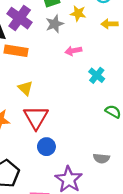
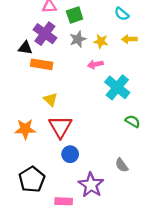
yellow star: (78, 13) -> (101, 41), moved
cyan cross: (97, 75) -> (117, 87), size x1.6
gray semicircle: (101, 158) -> (122, 165), turned 48

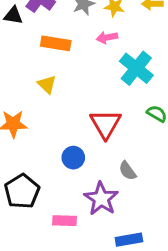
orange rectangle: (42, 64) -> (56, 43), moved
red triangle: (60, 127) -> (106, 124), moved
gray semicircle: (122, 165) -> (127, 171), moved

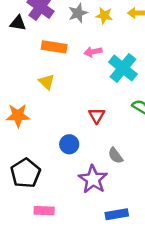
pink arrow: (107, 37) -> (93, 52), moved
red triangle: (106, 124) -> (97, 116), size x0.6
pink rectangle: (65, 221) -> (44, 211), moved

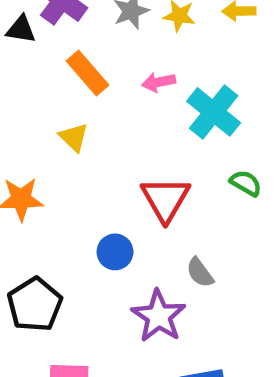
orange rectangle: (54, 47) -> (87, 73), turned 40
red triangle: (97, 116) -> (165, 199), size x1.6

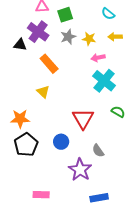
pink arrow: (159, 82) -> (98, 58), moved
black pentagon: (35, 305) -> (26, 145), moved

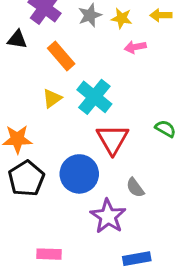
black triangle: (20, 45) -> (17, 39), moved
cyan cross: (104, 81) -> (94, 97), moved
yellow triangle: (43, 92) -> (52, 98), turned 40
blue circle: (61, 142) -> (79, 174), size x1.6

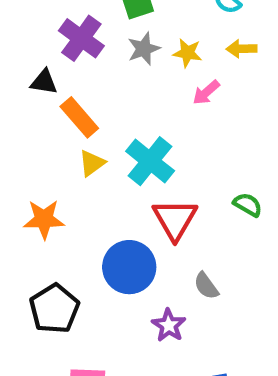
pink arrow: (135, 47) -> (206, 92), turned -30
orange rectangle: (61, 56) -> (79, 117), moved
black pentagon: (26, 178) -> (54, 309), moved
purple star: (108, 216) -> (169, 325), size x0.7

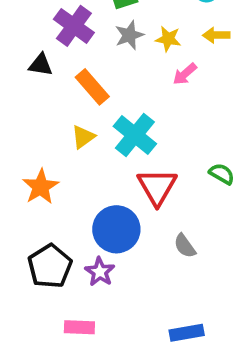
orange rectangle: (79, 117) -> (92, 87), moved
orange star: (44, 219) -> (41, 187), turned -30
purple star: (169, 325) -> (100, 272), moved

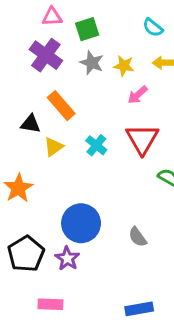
gray star: (129, 35) -> (92, 63), turned -30
black triangle: (41, 65) -> (31, 124), moved
cyan cross: (135, 135) -> (96, 145), size x0.6
red triangle: (157, 187) -> (142, 139), moved

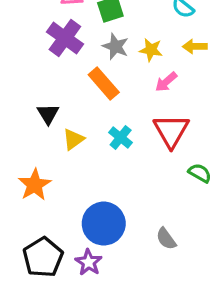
orange rectangle: (61, 106) -> (104, 84), moved
black triangle: (31, 124) -> (48, 114), turned 50

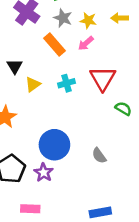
pink arrow: (166, 82) -> (86, 43), moved
cyan cross: (121, 138) -> (67, 83), turned 35

